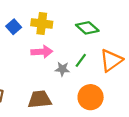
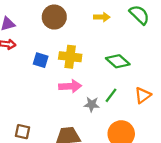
blue square: (14, 27) -> (41, 60), turned -32
orange triangle: (111, 60) -> (143, 95), size x0.7

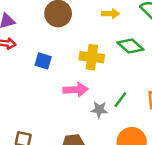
yellow cross: (70, 57) -> (92, 57), moved
green diamond: (118, 61) -> (130, 46), moved

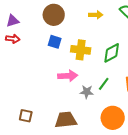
green diamond: (130, 46) -> (112, 53), moved, turned -70
blue square: (43, 61) -> (55, 42), moved

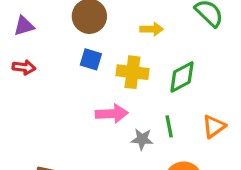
yellow arrow: (96, 15) -> (152, 29), moved
red arrow: (13, 39) -> (24, 67), moved
green line: (104, 84) -> (169, 126), turned -48

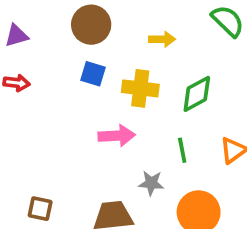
gray star: (142, 139) -> (151, 183), moved

